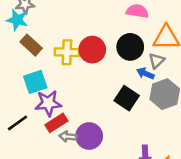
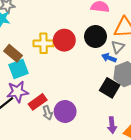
brown rectangle: (31, 45) -> (13, 53), moved
black square: (127, 98) -> (110, 88), moved
purple star: (48, 103) -> (17, 92), moved
gray arrow: (68, 136) -> (47, 113), turned -112

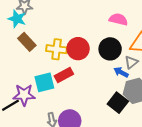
brown rectangle: (13, 53) -> (27, 42), moved
cyan square: (19, 69) -> (44, 82), moved
red rectangle: (38, 102) -> (64, 75), moved

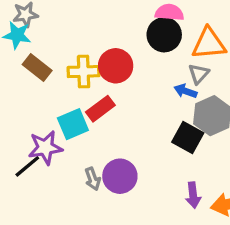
black circle: (110, 49) -> (164, 35), moved

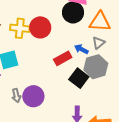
gray triangle: (199, 74) -> (99, 43), moved
red rectangle: (100, 109) -> (63, 58), moved

